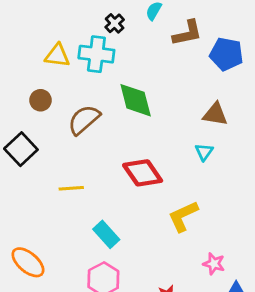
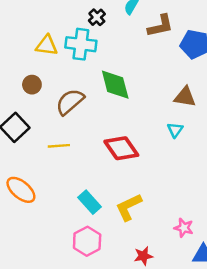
yellow line: (71, 188) -> (59, 146), moved
yellow L-shape: (183, 216) -> (129, 207), moved
orange ellipse: (28, 262) -> (21, 190), moved

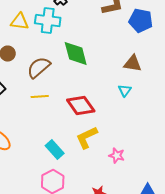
yellow line: (59, 146) -> (40, 96), moved
yellow L-shape: (129, 207) -> (87, 138), moved
pink star: (184, 228) -> (117, 156), moved

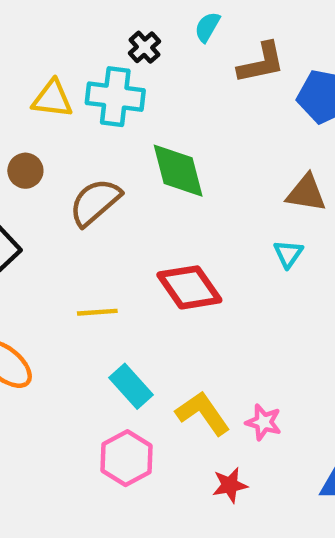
yellow line: (40, 96) -> (97, 312), moved
yellow L-shape: (87, 138) -> (203, 413), moved, turned 80
pink star: (117, 156) -> (263, 422), moved

